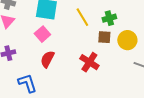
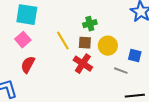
yellow line: (82, 17) -> (63, 41), moved
red cross: (89, 62) -> (83, 64), moved

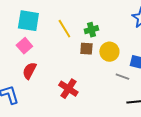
yellow line: (63, 41) -> (64, 29), moved
red cross: (83, 64) -> (68, 89), moved

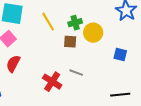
yellow circle: (109, 52) -> (93, 33), moved
gray line: (122, 77) -> (76, 73), moved

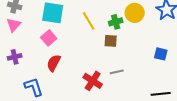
yellow circle: (93, 33) -> (135, 13), moved
gray line: (76, 73) -> (117, 72), turned -32

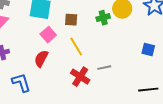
yellow line: (89, 21) -> (76, 47), moved
pink square: (49, 38) -> (48, 35), moved
brown square: (111, 41) -> (71, 20), moved

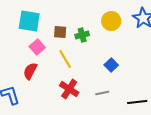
green cross: (103, 18) -> (82, 35), moved
blue square: (148, 50) -> (111, 65), moved, turned 32
gray line: (104, 68) -> (102, 93), moved

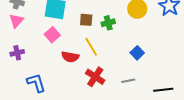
pink square: (37, 47) -> (52, 35), moved
red semicircle: (30, 71) -> (70, 57), moved, turned -108

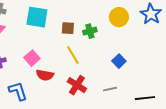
pink square: (52, 35) -> (32, 58), moved
red semicircle: (70, 57) -> (45, 75), moved

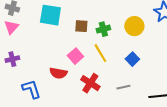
yellow circle: (119, 17) -> (134, 26), moved
yellow line: (73, 55) -> (100, 53), moved
pink square: (32, 58) -> (75, 56), moved

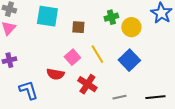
green cross: (103, 29) -> (111, 17), moved
blue square: (132, 59) -> (129, 60), size x1.5
gray line: (123, 87) -> (119, 97), moved

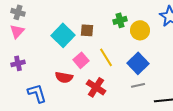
cyan square: (47, 16) -> (63, 35), moved, turned 35
gray line: (119, 97) -> (138, 85), moved

